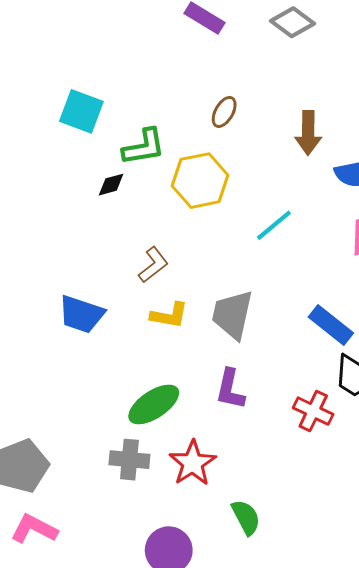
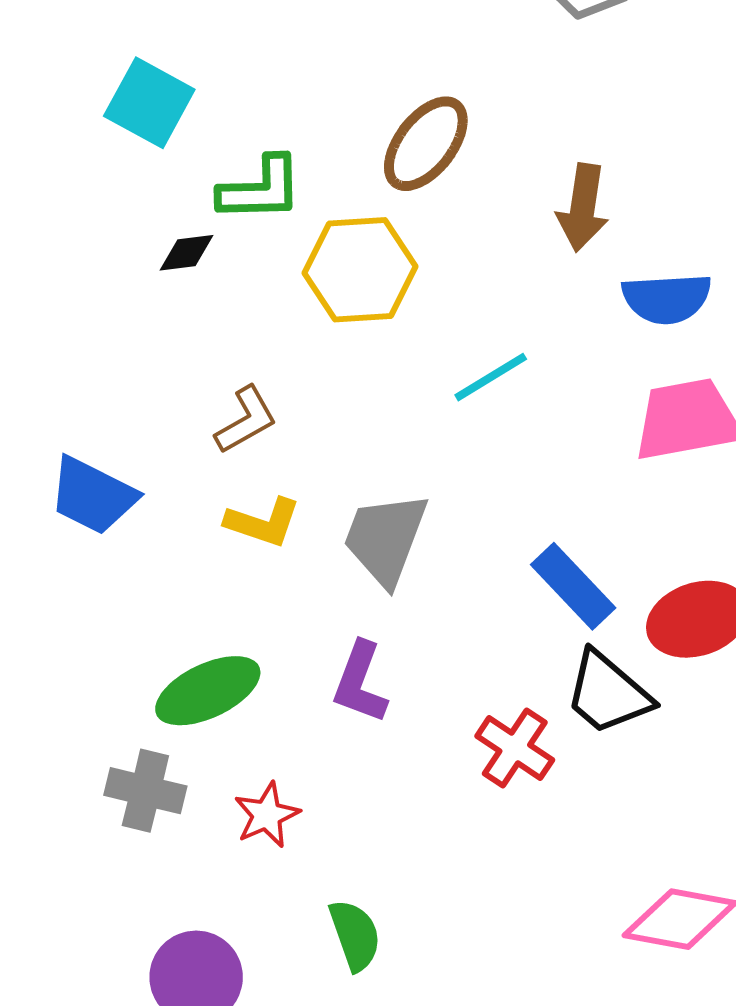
brown ellipse: (224, 112) -> (426, 144), size x1.6
red star: (193, 463) -> (267, 815), size x0.7

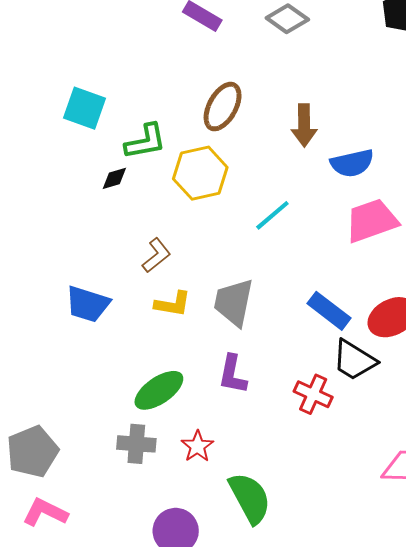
green semicircle: (355, 935) -> (250, 498), size x1.5

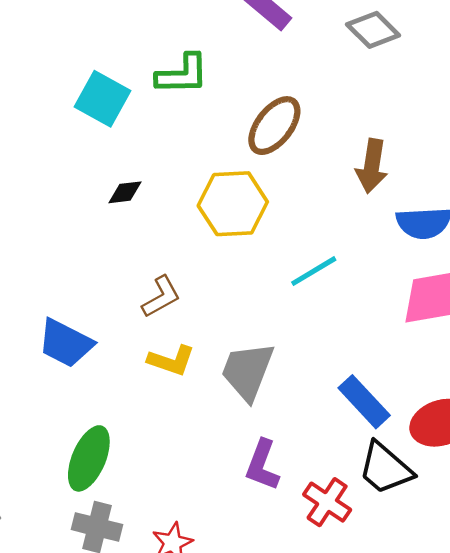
green L-shape: (145, 142) -> (182, 74), moved
purple L-shape: (233, 374) -> (262, 465), moved
green ellipse: (159, 390) -> (89, 458), moved, turned -42

